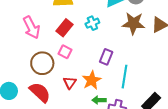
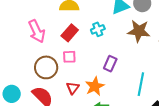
pink square: (65, 52) -> (69, 57), turned -32
cyan line: (125, 77) -> (141, 84), moved

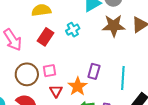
pink square: (69, 57) -> (50, 71), moved
purple rectangle: (110, 64) -> (94, 71), moved

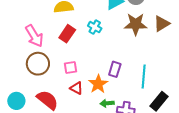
cyan cross: (73, 30) -> (95, 27), turned -32
brown circle: (27, 74) -> (38, 64), moved
red triangle: (56, 91) -> (76, 88), turned -32

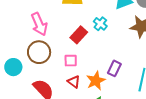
red rectangle: (67, 34) -> (79, 35), moved
cyan circle: (16, 101) -> (13, 67), moved

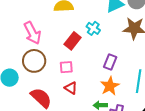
purple rectangle: (114, 68) -> (110, 62), moved
orange star: (96, 81) -> (110, 86), moved

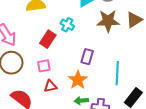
orange star: (110, 86) -> (78, 80), moved
red triangle: (71, 88) -> (50, 86), turned -40

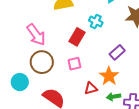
purple rectangle: (87, 57) -> (117, 52), turned 35
red triangle: (50, 86) -> (91, 88), moved

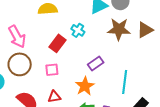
red triangle: (91, 88) -> (54, 97), moved

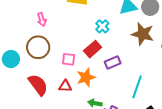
pink arrow: (17, 37) -> (42, 19), size x0.6
red rectangle: (58, 43) -> (93, 49), moved
orange star: (85, 86) -> (86, 77), moved

